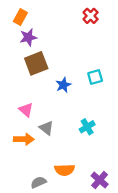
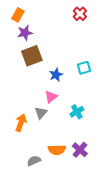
pink triangle: (26, 110) -> (51, 97), moved, turned 40
gray triangle: (46, 128) -> (41, 113), turned 32
orange arrow: (24, 139) -> (21, 123), turned -72
purple cross: (100, 180) -> (80, 150), moved

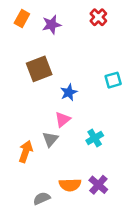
purple star: (25, 33) -> (52, 25), moved
cyan square: (84, 68) -> (113, 80), moved

